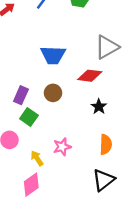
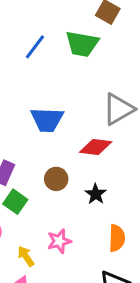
brown circle: (53, 93) -> (56, 179), moved
black star: (99, 107) -> (96, 194), moved

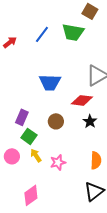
black star: (96, 194) -> (90, 121), moved
yellow arrow: (26, 256) -> (36, 155), moved

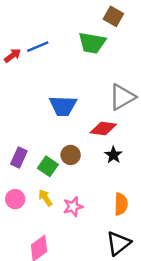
blue line: (42, 34) -> (38, 47), moved, turned 30
purple rectangle: (22, 117) -> (19, 158), moved
green square: (29, 136) -> (48, 166), moved

